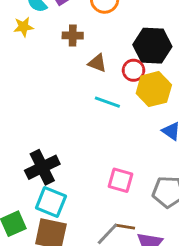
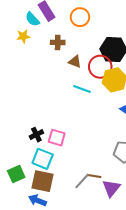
red circle: (134, 70) -> (100, 67), size x1.5
black cross: (42, 167) -> (36, 135), size x0.6
pink square: (120, 180) -> (57, 138), moved

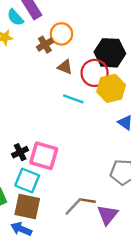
orange circle: (80, 17) -> (61, 34), moved
brown cross: (58, 42) -> (45, 45), turned -32
pink square: (57, 138) -> (44, 156), size x1.4

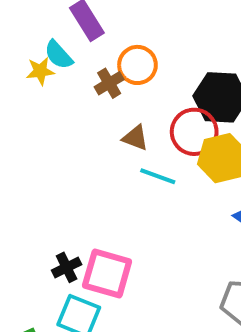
cyan semicircle: (15, 17) -> (59, 55), moved
brown triangle: (65, 67) -> (135, 138), moved

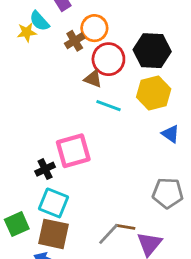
red circle: (194, 132) -> (108, 59), moved
pink square: (107, 274) -> (73, 151), moved, turned -32

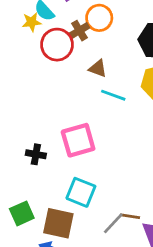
red circle: (108, 59) -> (57, 45), moved
black cross: (45, 169) -> (36, 154), moved, turned 36
cyan square: (53, 203) -> (81, 192), moved

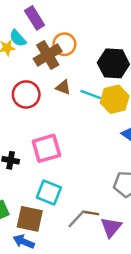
brown cross: (79, 31) -> (48, 55), size x1.6
red circle: (57, 45) -> (26, 94), moved
cyan line: (113, 95) -> (91, 94), moved

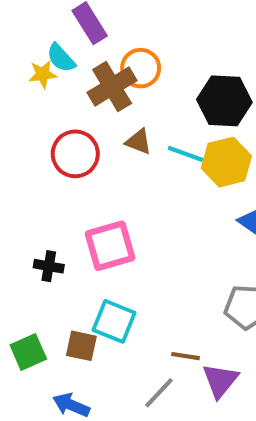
brown square: (30, 219) -> (81, 346), moved, size x0.7
gray line: (76, 219) -> (159, 393), moved

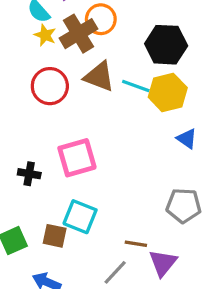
yellow star: (43, 74) -> (45, 35), moved, turned 30
brown triangle: (139, 142) -> (99, 77), size x1.5

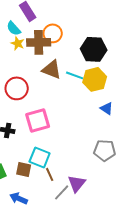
brown cross: (79, 34) -> (39, 42), turned 30
red circle: (50, 86) -> (17, 88), moved
brown line: (136, 244) -> (50, 174), moved, turned 56
purple triangle: (163, 263) -> (77, 183), moved

